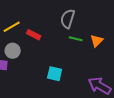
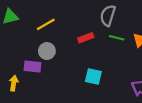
red rectangle: (34, 35) -> (86, 38), moved, turned -48

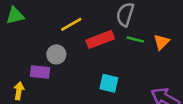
yellow line: (46, 24) -> (71, 24), moved
red rectangle: (86, 38) -> (100, 39), size x1.5

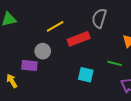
green line: (135, 39) -> (115, 63), moved
yellow arrow: (19, 91) -> (12, 81), turned -40

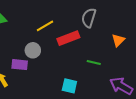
green line: (115, 63) -> (94, 63), moved
cyan square: (86, 75) -> (69, 86), moved

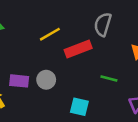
gray circle: (33, 50) -> (46, 80), moved

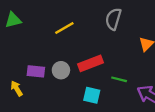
red rectangle: (78, 49) -> (91, 63), moved
green line: (109, 78) -> (119, 79), moved

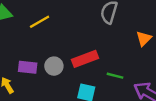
yellow line: (64, 28) -> (40, 22), moved

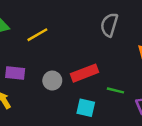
purple rectangle: (28, 67) -> (15, 73), moved

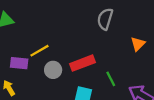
yellow line: (37, 35) -> (39, 51), moved
green line: (115, 90) -> (111, 79), turned 49

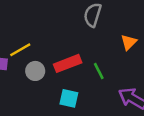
green line: (111, 79) -> (99, 71), moved

